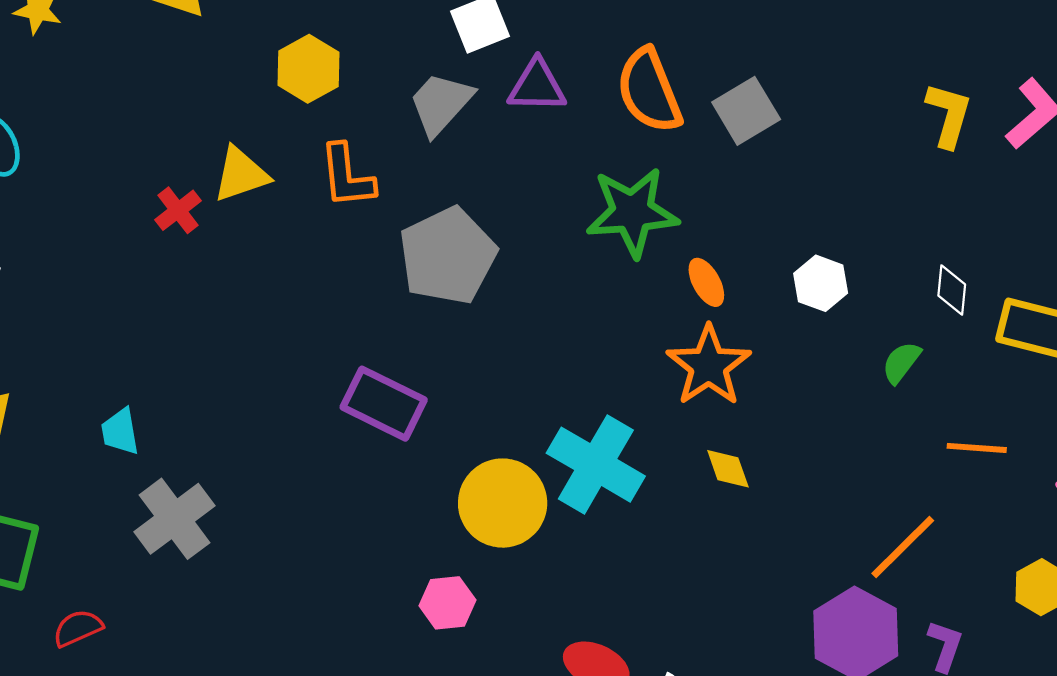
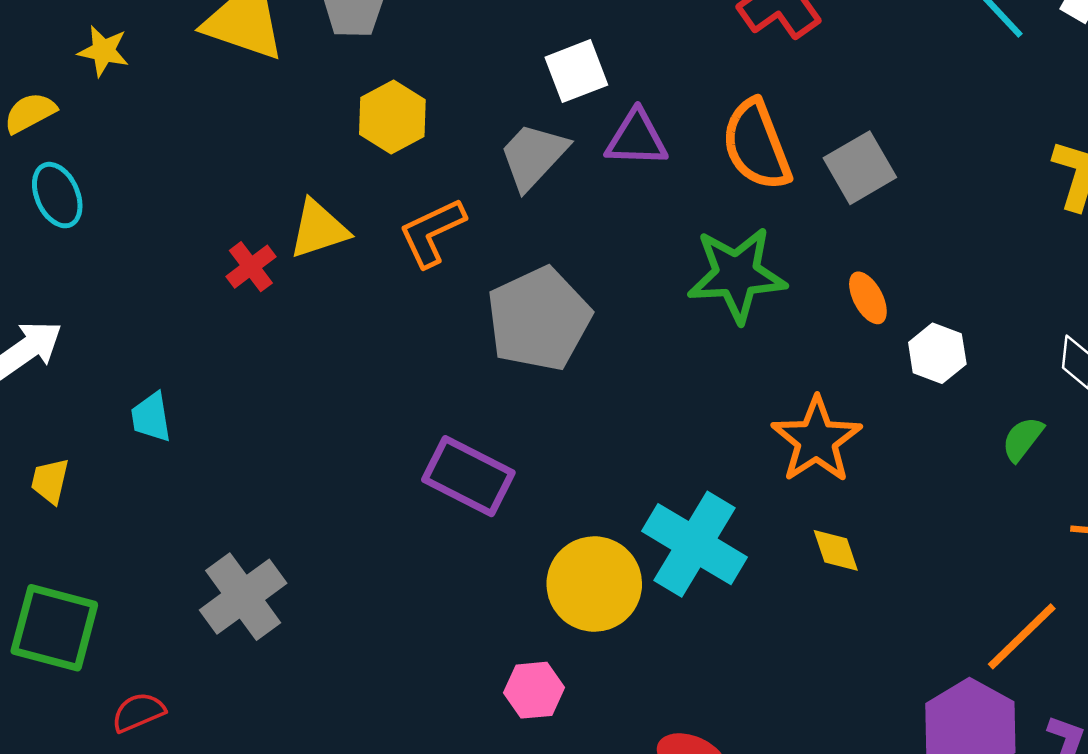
orange L-shape: (347, 176) -> (432, 232), turned 70
orange ellipse: (706, 282) -> (868, 298), moved
cyan trapezoid: (120, 432) -> (151, 417), moved

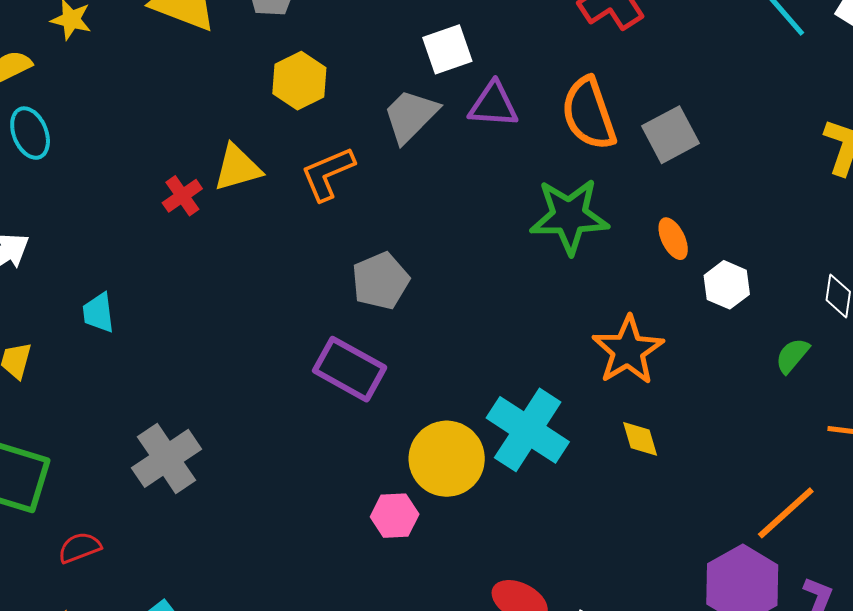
gray pentagon: (539, 319) -> (380, 281), moved, size x0.7
pink hexagon: (534, 690) -> (395, 516), moved

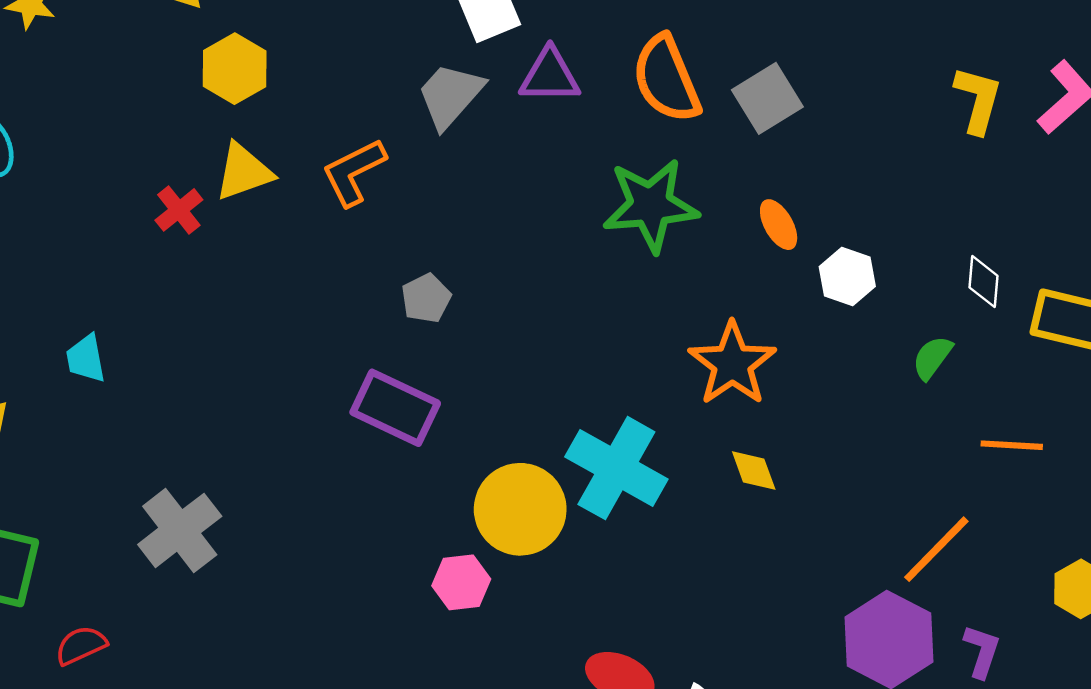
yellow hexagon: (299, 81) -> (235, 69), moved
gray pentagon: (380, 281) -> (426, 298), size x0.7

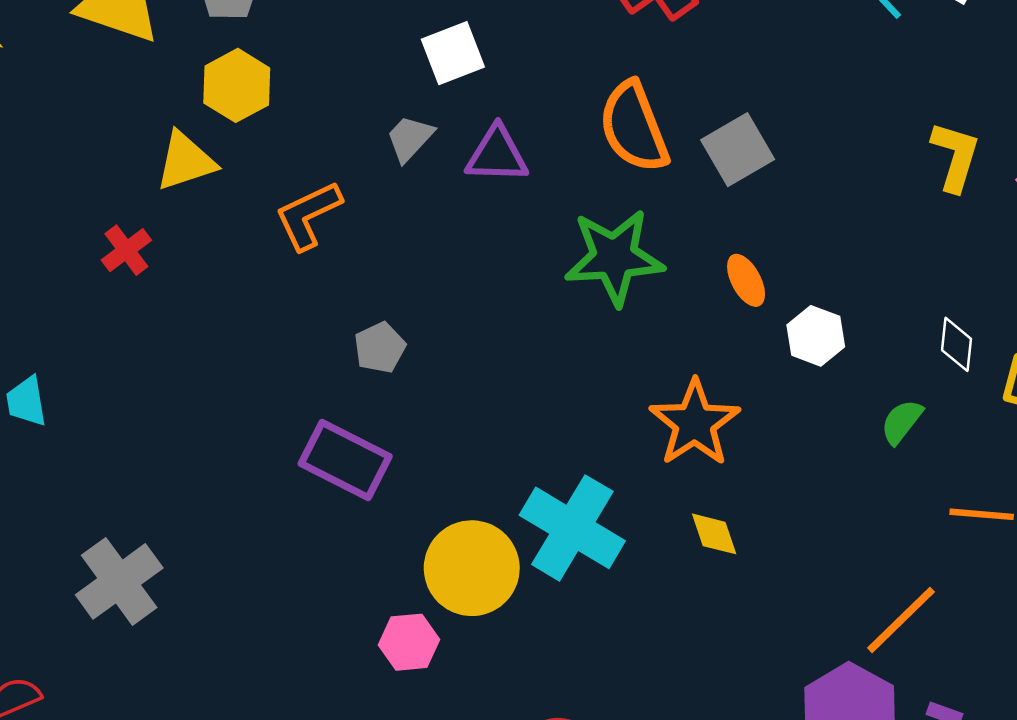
yellow hexagon: (235, 69) -> (237, 85), moved
purple triangle: (550, 76) -> (497, 155), moved
gray trapezoid: (450, 95) -> (410, 138), size x0.7
yellow triangle: (244, 172) -> (186, 161), moved

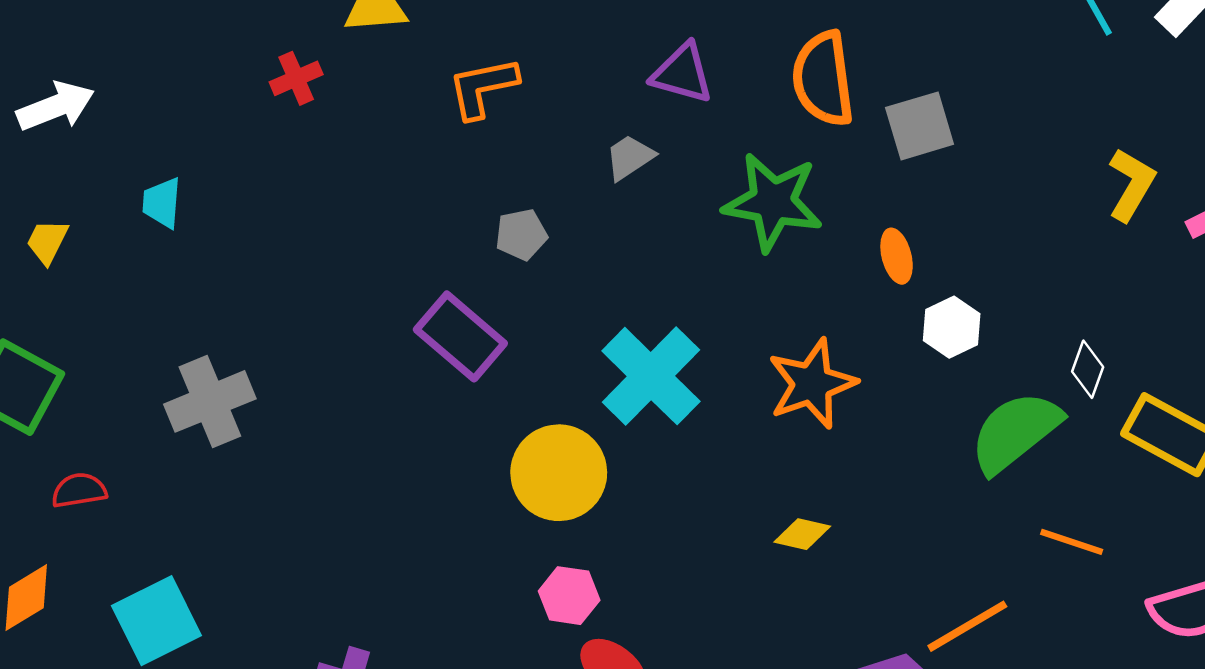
gray trapezoid: (410, 138) -> (630, 157), moved
green semicircle: (902, 422) -> (1015, 432), size x2.0
cyan cross: (572, 528) -> (651, 376), moved
yellow diamond: (714, 534) -> (802, 534), moved, turned -72
pink hexagon: (409, 642) -> (569, 596), moved

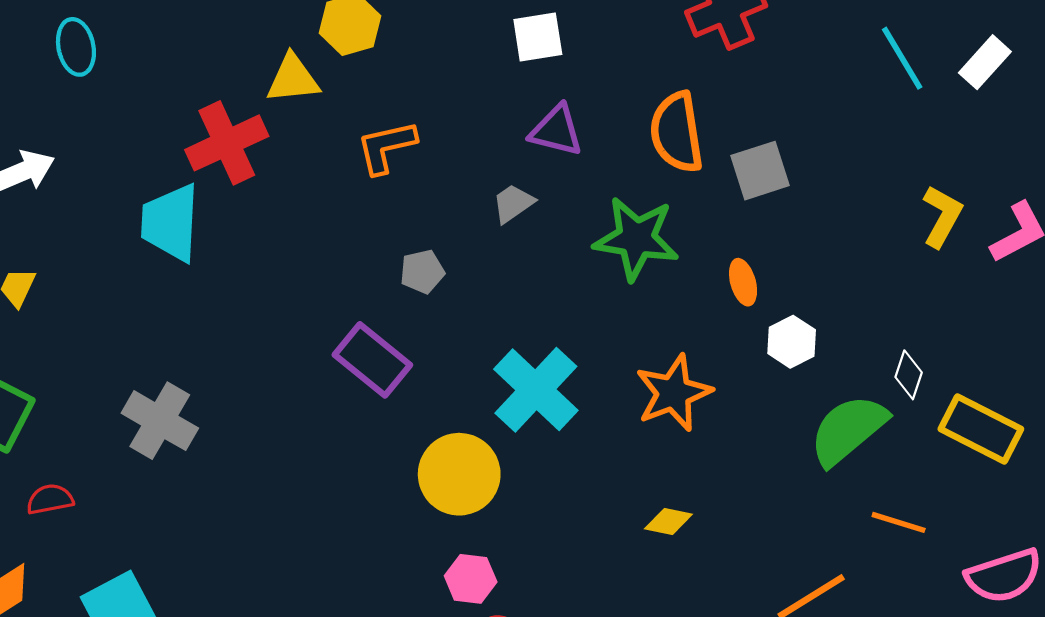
red cross: (296, 78) -> (227, 143), size x1.8
cyan trapezoid: (162, 203) -> (170, 223), moved, size x1.8
gray cross: (210, 401) -> (160, 421), turned -36

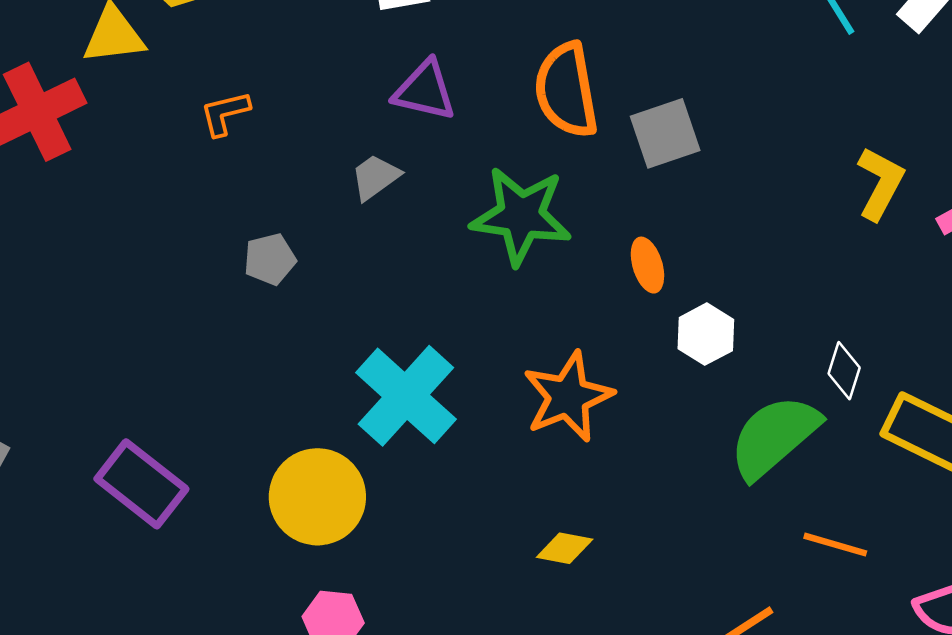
orange L-shape: (386, 147) -> (225, 113), size x0.7
purple rectangle: (372, 360) -> (141, 484), moved

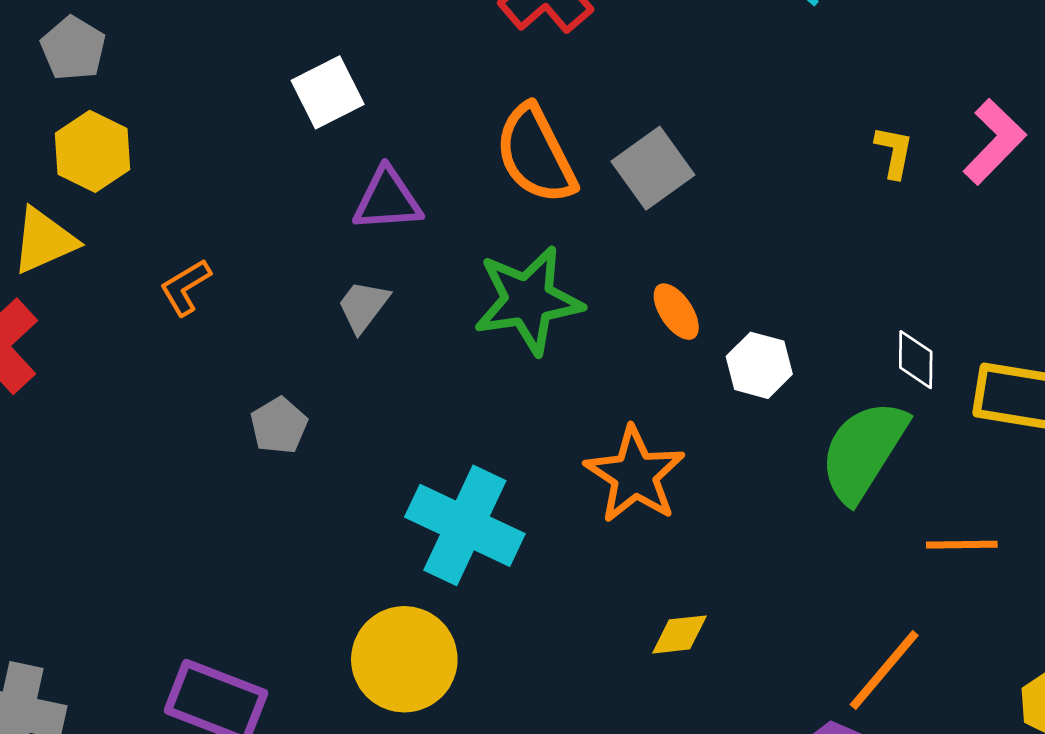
yellow L-shape: (880, 183) -> (894, 152), size x0.7

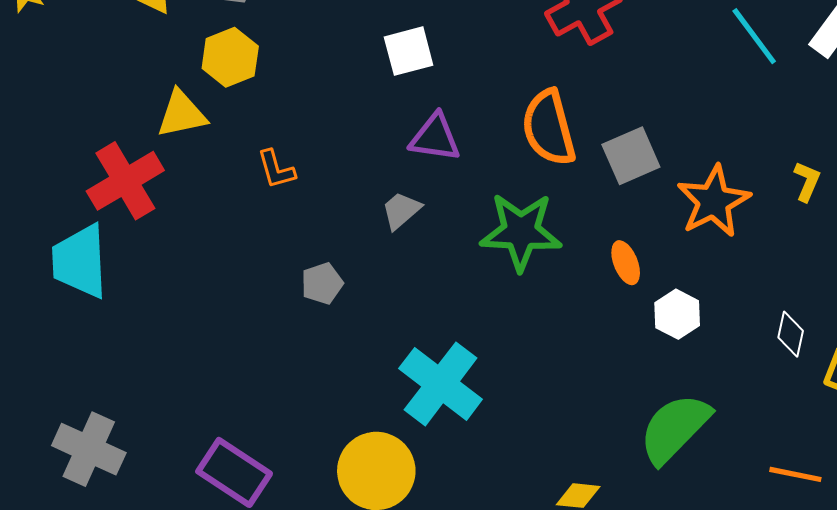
orange L-shape: (185, 287) -> (276, 169), turned -87
green semicircle: (863, 451) -> (675, 428), moved
orange star: (635, 475) -> (714, 201), moved

